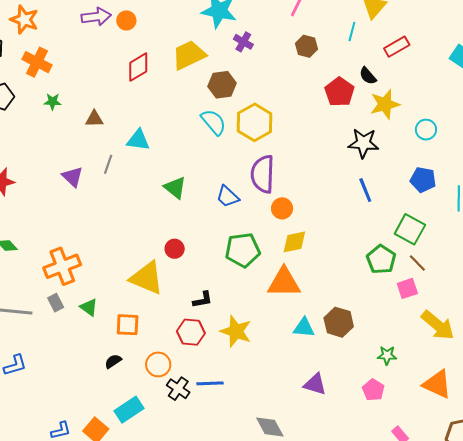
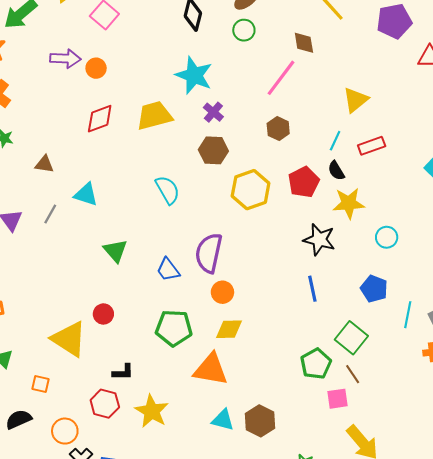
cyan line: (352, 31) -> (335, 141), moved
brown hexagon: (222, 85) -> (213, 150), moved
yellow hexagon: (255, 122) -> (251, 190), moved
orange square: (128, 325) -> (40, 384), size x0.7
black semicircle: (113, 361) -> (19, 419), size x1.4

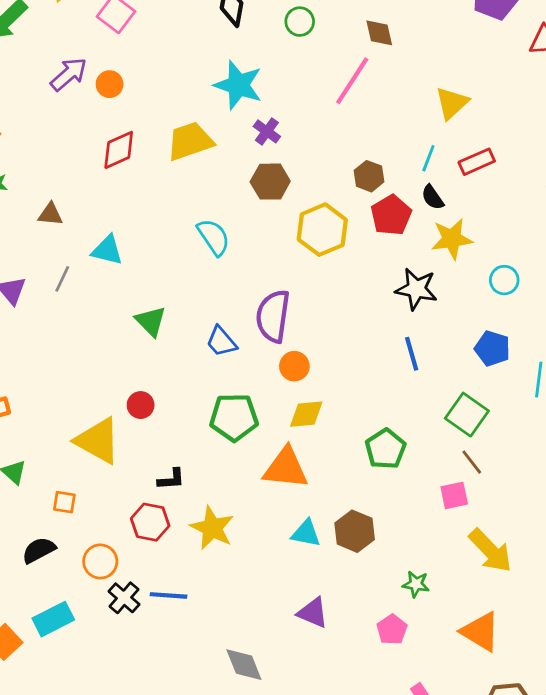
purple arrow: (65, 59) -> (69, 74), turned -40
brown hexagon: (278, 129) -> (369, 176), moved
green pentagon: (316, 364) -> (385, 449), moved

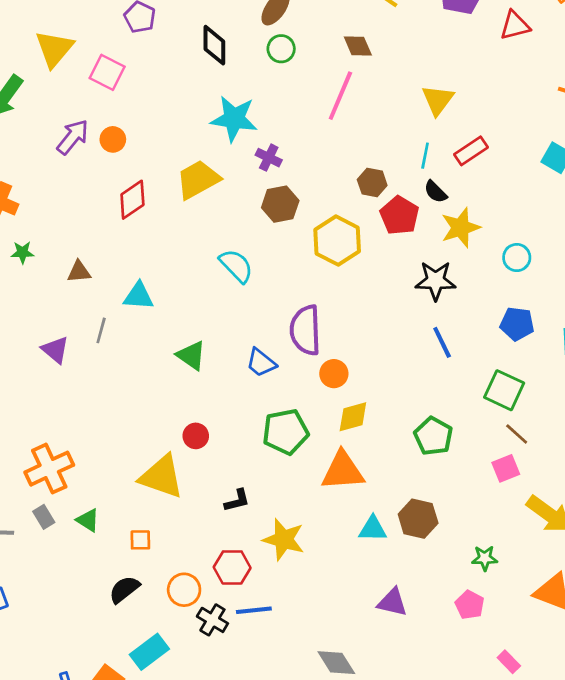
red hexagon: (150, 522) -> (232, 567), moved

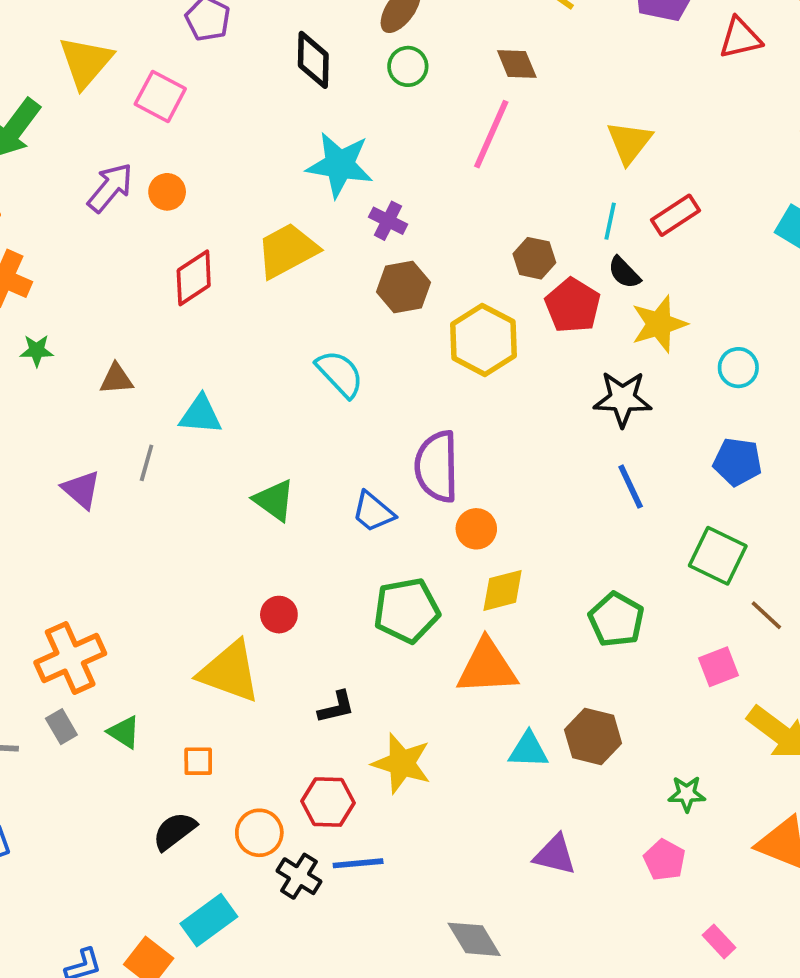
brown line: (517, 434) -> (766, 615), moved

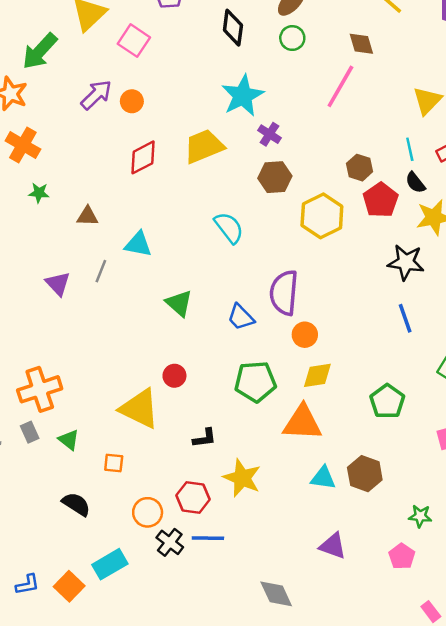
cyan star: (340, 165) -> (243, 96), turned 30
cyan line: (610, 221) -> (410, 149), turned -30
black semicircle: (174, 831) -> (76, 504), moved, turned 64

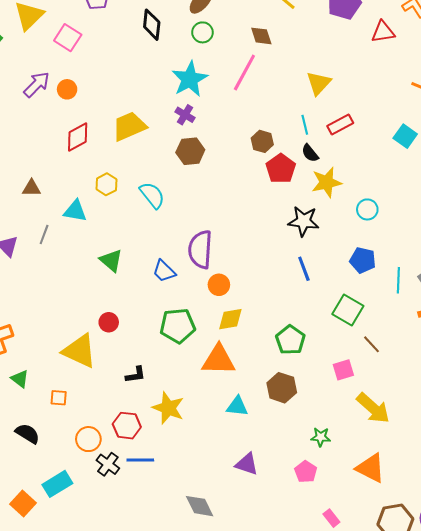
cyan star: (243, 96) -> (190, 79), moved
yellow hexagon: (322, 216) -> (106, 184), moved, size x0.6
brown hexagon: (365, 474) -> (282, 388), moved

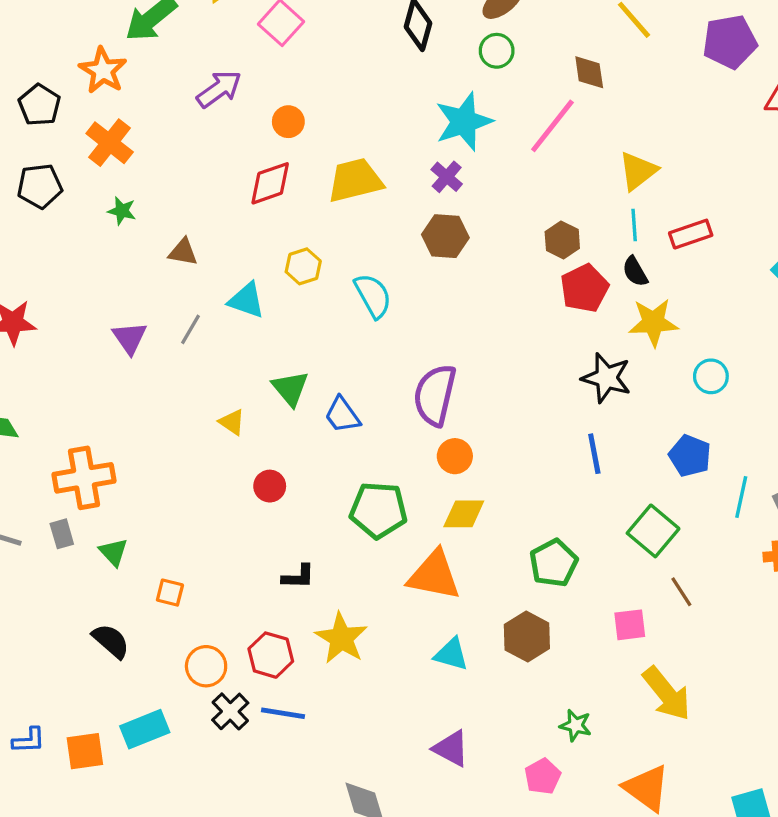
yellow triangle: (319, 83) -> (638, 171), moved
orange circle: (67, 89) -> (288, 122), moved
blue trapezoid: (164, 271) -> (342, 415), moved
yellow triangle: (80, 351) -> (232, 422), moved, size x0.5
orange square: (23, 504) -> (85, 751), turned 30

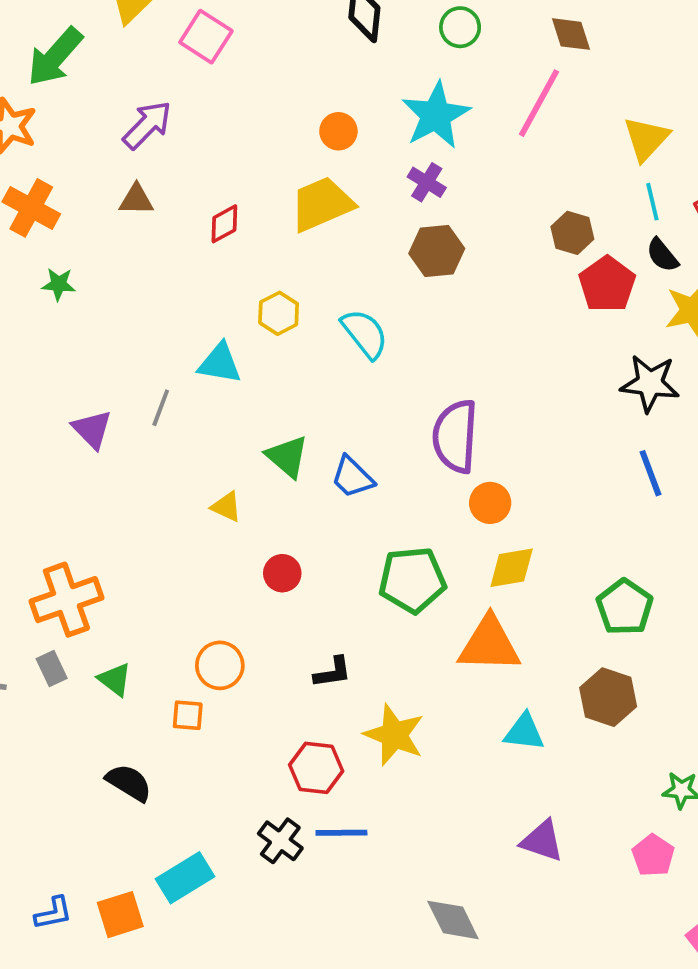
orange circle: (288, 122) -> (338, 131), moved
red diamond: (270, 183) -> (224, 224), size x0.7
brown triangle: (183, 252) -> (136, 200), moved
orange circle: (206, 666) -> (220, 665), moved

